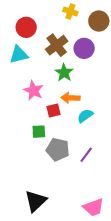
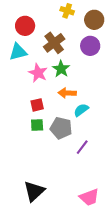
purple circle: (84, 48) -> (90, 46), moved
pink star: (34, 90) -> (38, 73), moved
red square: (54, 110) -> (37, 105), moved
gray pentagon: (58, 149) -> (61, 128), moved

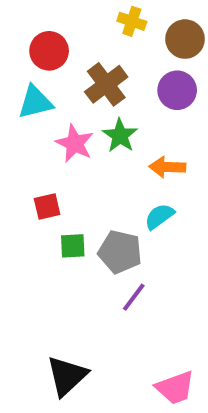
orange arrow: (67, 93) -> (167, 167), moved
red square: (37, 105) -> (47, 206), moved
purple line: (82, 147) -> (134, 297), moved

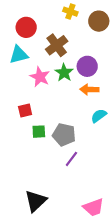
purple circle: (177, 90) -> (87, 66), moved
cyan semicircle: (159, 216) -> (99, 116), moved

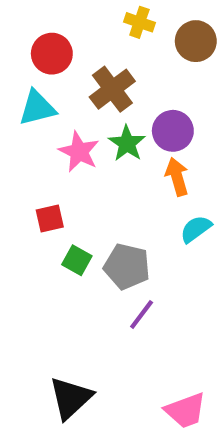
orange arrow: (89, 89) -> (177, 177), turned 72
green square: (39, 132) -> (77, 260), turned 32

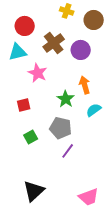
purple circle: (173, 131) -> (81, 50), moved
green star: (127, 143) -> (66, 99), moved
green square: (77, 260) -> (31, 137), moved, turned 32

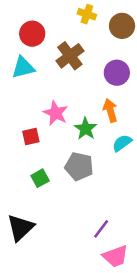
purple circle: (81, 50) -> (117, 73), moved
pink star: (38, 73) -> (56, 113), moved
purple line: (68, 151) -> (101, 229), moved
black triangle: (34, 191) -> (21, 228), moved

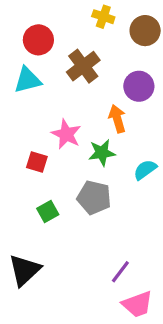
orange arrow: (110, 110) -> (117, 119), moved
green star: (86, 129) -> (102, 153), turned 30
red square: (31, 136) -> (37, 162), turned 30

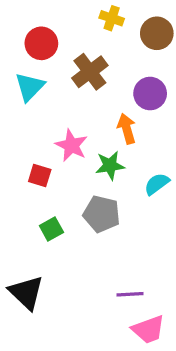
cyan triangle: (28, 80) -> (30, 87), turned -32
black triangle: (24, 270) -> (26, 293), turned -33
purple line: (120, 272) -> (130, 294), turned 50

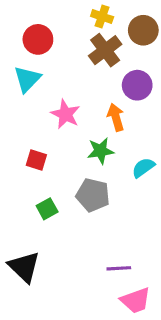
brown cross: (90, 72) -> (105, 50), moved
pink star: (71, 145) -> (65, 114), moved

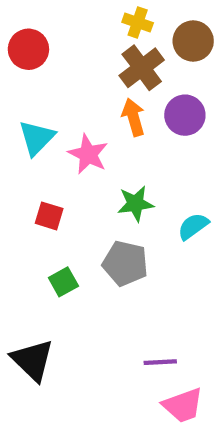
red circle: (38, 39) -> (28, 49), moved
cyan triangle: (27, 79) -> (37, 138), moved
orange arrow: (116, 117) -> (133, 117), moved

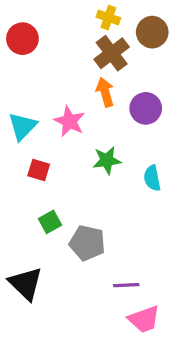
purple circle: (185, 115) -> (146, 108), moved
cyan triangle: (37, 138) -> (22, 126), moved
cyan semicircle: (193, 226) -> (152, 178), turned -65
gray pentagon: (125, 263) -> (87, 243), moved

